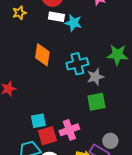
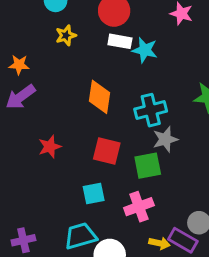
gray star: (95, 77) -> (165, 139), moved
green square: (96, 102) -> (148, 166), moved
red square: (47, 136) -> (107, 151), moved, turned 30

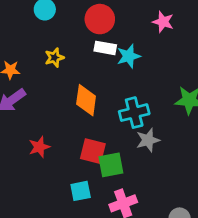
yellow star: (66, 35) -> (54, 58), moved
cyan star: (145, 50) -> (129, 56), turned -30
green square: (148, 166) -> (111, 165), moved

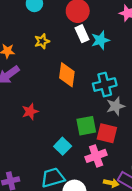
white rectangle: (105, 48) -> (82, 34), turned 56
red square: (93, 151) -> (107, 133), moved
cyan square: (81, 191) -> (63, 146), turned -35

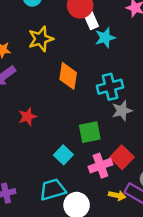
white rectangle: (82, 34) -> (91, 20), moved
yellow star: (42, 41) -> (41, 39), size x1.5
red square: (107, 133) -> (122, 157), moved, turned 30

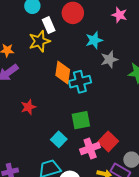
white rectangle: (91, 20) -> (49, 25), moved
cyan cross: (110, 87) -> (80, 82), moved
gray star: (122, 111) -> (109, 59), moved

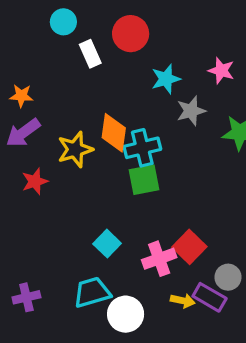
pink star: (119, 15) -> (221, 71), moved
yellow star: (39, 41) -> (75, 149), moved
red star: (28, 107) -> (35, 181), moved
green square: (81, 120) -> (144, 180), moved

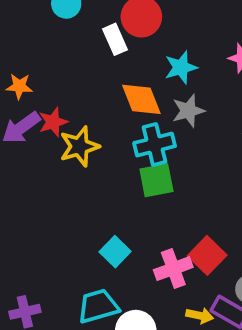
white rectangle: (90, 54) -> (115, 39), moved
gray star: (191, 111) -> (188, 111), moved
orange diamond: (114, 133) -> (141, 99), moved, turned -30
red star: (35, 181) -> (53, 122), moved

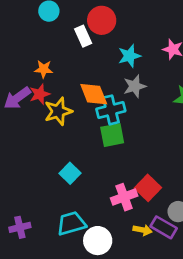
orange star: (19, 86) -> (44, 69), moved
orange diamond: (141, 99) -> (94, 94), moved
cyan square: (115, 252) -> (70, 173), moved

